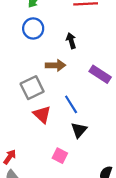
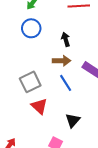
brown arrow: (55, 65) -> (62, 61), moved
blue line: (71, 104) -> (66, 83), moved

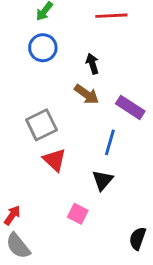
brown arrow: (62, 61) -> (87, 94), turned 36
blue line: (66, 83) -> (110, 142), moved, turned 48

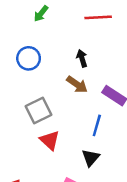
blue circle: (43, 48) -> (29, 58), moved

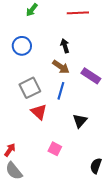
blue line: (97, 125) -> (61, 91), moved
black triangle: (91, 158) -> (80, 121), moved

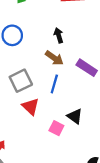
black triangle: (80, 121) -> (75, 116), turned -35
pink square: (55, 149) -> (56, 128), moved

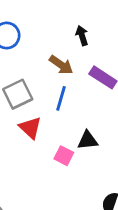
black arrow: (59, 35) -> (82, 35), moved
black triangle: (75, 116) -> (88, 140), turned -42

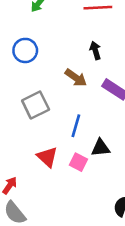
blue line: (61, 98) -> (76, 126), moved
red triangle: (30, 128) -> (47, 157), moved

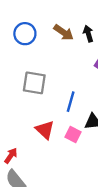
brown arrow: (76, 78) -> (64, 32), moved
gray square: (36, 105) -> (34, 83), turned 35

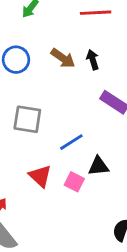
blue line: (71, 102) -> (71, 142), turned 42

